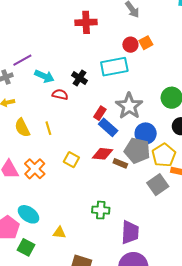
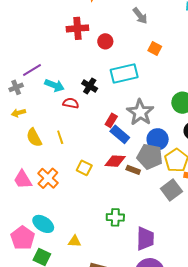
red cross: (86, 22) -> (77, 28), moved
orange square: (146, 43) -> (155, 49), turned -32
red circle: (130, 45) -> (105, 41), moved

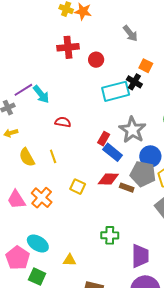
cyan arrow: (55, 85) -> (41, 94), moved, turned 30
black cross: (90, 86) -> (134, 82), moved

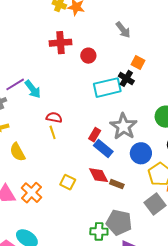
yellow line: (53, 156) -> (53, 132), moved
gray pentagon: (143, 174) -> (119, 222), moved
red diamond: (108, 179) -> (99, 175), turned 60

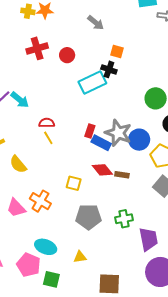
gray star: (124, 126) -> (118, 133), moved
gray pentagon: (119, 222) -> (89, 217), moved
green cross: (99, 231) -> (124, 219), moved

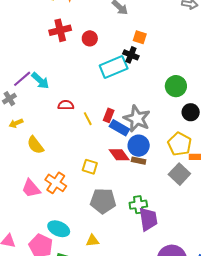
yellow line: (48, 138) -> (88, 119), moved
blue circle: (139, 140) -> (139, 146), moved
purple trapezoid: (148, 239) -> (148, 219), moved

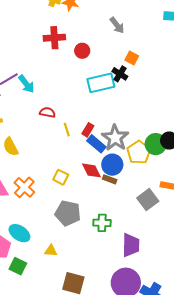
green circle: (176, 86) -> (156, 144), moved
yellow pentagon: (180, 144) -> (139, 152), moved
purple trapezoid: (148, 219) -> (131, 245), moved

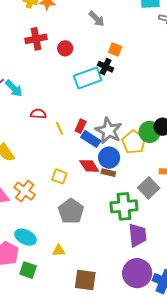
gray pentagon: (68, 213) -> (71, 211), turned 30
green cross: (102, 223) -> (124, 206), moved, size x1.5

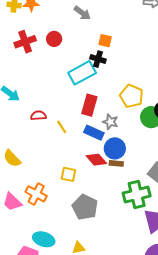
red circle: (65, 48) -> (54, 39), moved
red rectangle: (81, 126) -> (89, 105), moved, size x1.5
gray star: (109, 131) -> (110, 122), size x0.6
yellow pentagon: (134, 142) -> (131, 96), moved

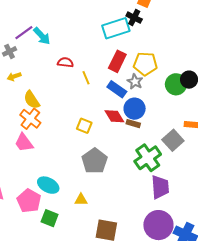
yellow pentagon: (131, 96) -> (145, 64), moved, turned -30
orange cross: (36, 194) -> (30, 119), moved
green cross: (137, 195) -> (148, 158), turned -32

